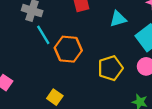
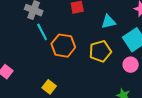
yellow pentagon: (110, 68) -> (100, 51), moved

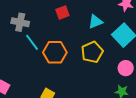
pink circle: (131, 65) -> (126, 68), moved

